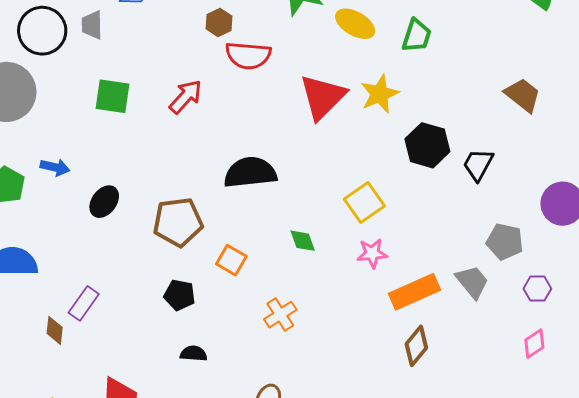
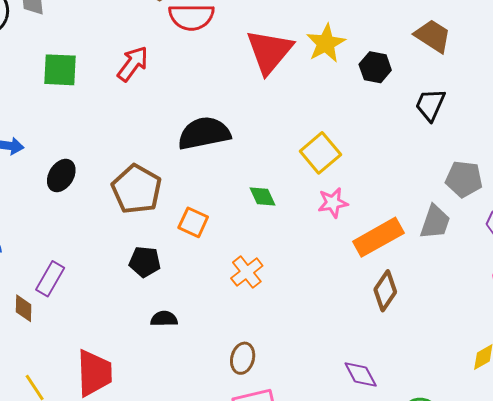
brown trapezoid: (523, 95) -> (433, 36), moved
black hexagon: (427, 145) -> (375, 67), moved, size x0.7
brown pentagon: (178, 222) -> (137, 189), turned -30
gray trapezoid: (472, 282) -> (435, 222), turned 63

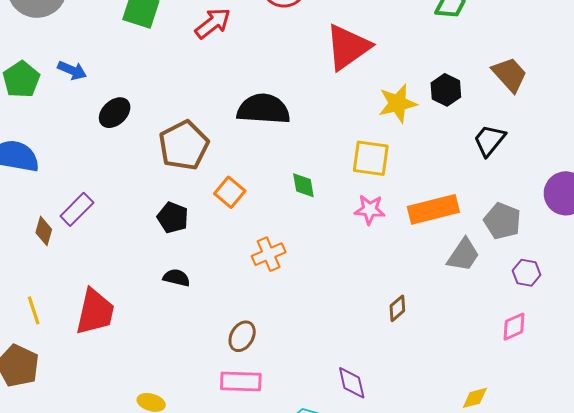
yellow star: (326, 43) -> (398, 103), moved
yellow square: (320, 153) -> (371, 158), turned 33
orange rectangle: (378, 237) -> (433, 209), moved
brown diamond: (385, 291) -> (397, 308), size x0.7

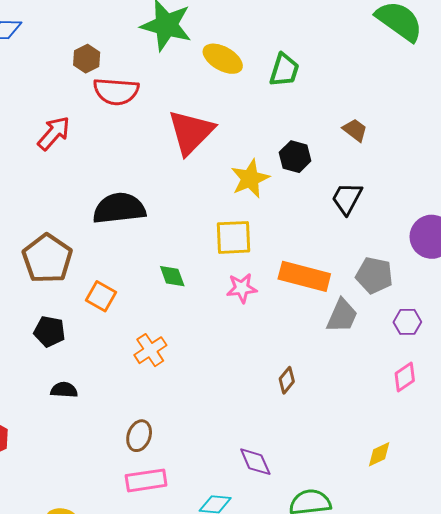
brown trapezoid: (510, 75) -> (355, 130), size x0.7
orange rectangle: (433, 209) -> (304, 276), turned 39

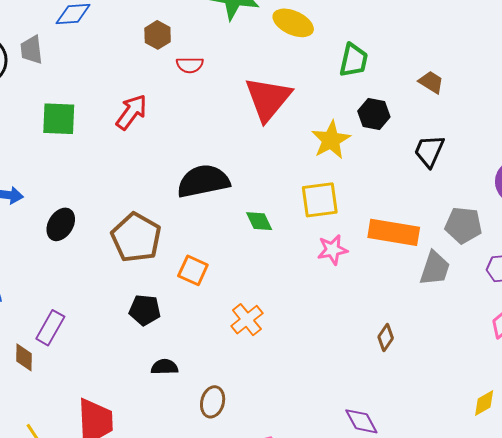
green trapezoid: (284, 70) -> (354, 60), moved
red semicircle: (116, 91) -> (190, 65), size x0.6
green diamond: (172, 276) -> (259, 221), moved
brown ellipse: (139, 436) -> (213, 402), moved

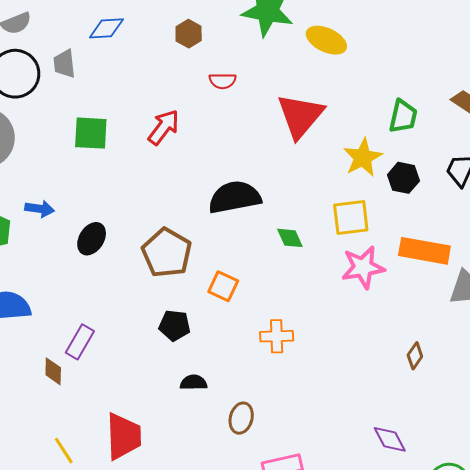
brown hexagon: (158, 35) -> (189, 34), moved
green trapezoid: (354, 60) -> (403, 116), moved
black hexagon: (374, 114) -> (403, 178), moved
pink star: (332, 250) -> (363, 267), size x1.4
orange cross: (247, 320) -> (277, 336), turned 36

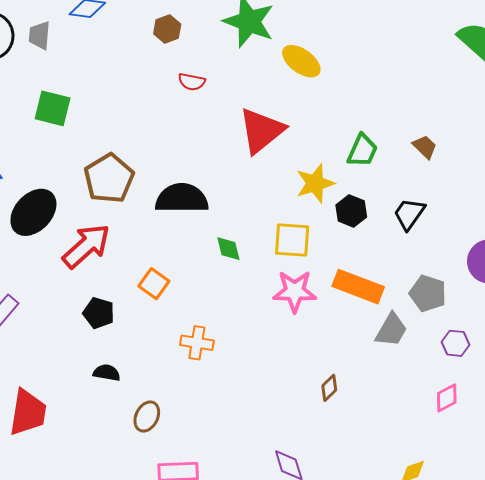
red arrow: (164, 127) -> (86, 246), moved, size x1.4
black ellipse: (92, 239) -> (33, 212), size x1.5
brown pentagon: (167, 253) -> (109, 178), moved

